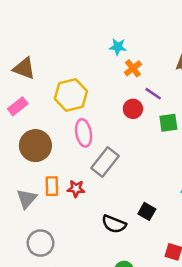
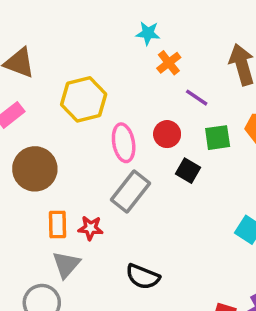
red circle: (133, 109) -> (167, 134), moved
pink ellipse: (84, 133) -> (124, 143), moved
gray triangle: (27, 199) -> (66, 265), moved
black square: (147, 211) -> (188, 171), moved

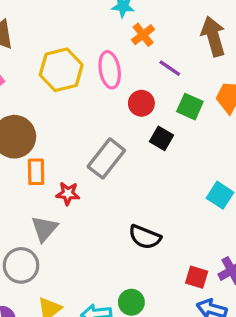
green square: (218, 138) -> (190, 107), turned 32
pink ellipse: (124, 143) -> (110, 70), moved
orange rectangle: (57, 225) -> (36, 172), moved
black semicircle: (143, 277) -> (145, 237), moved

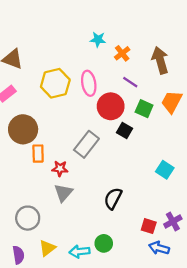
orange cross: (143, 35) -> (122, 53), moved
red circle: (141, 103) -> (111, 106), size x1.5
gray triangle: (44, 229) -> (63, 193), moved
black semicircle: (145, 237) -> (113, 198), turned 95

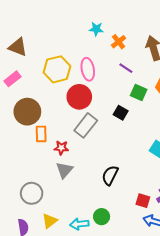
red circle: (111, 106) -> (79, 97), moved

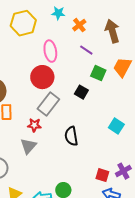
yellow hexagon: (57, 69) -> (23, 23), moved
red star: (61, 148) -> (34, 125), moved
black semicircle: (110, 175) -> (71, 136), moved, turned -36

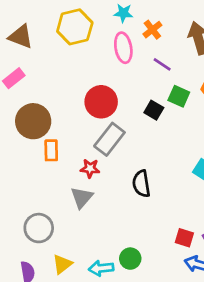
pink ellipse: (50, 51) -> (123, 48), moved
black square: (81, 92) -> (154, 110), moved

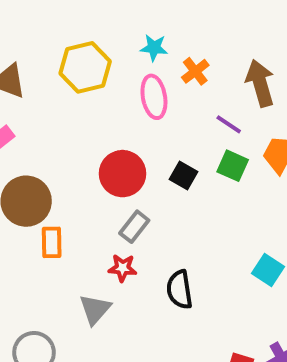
purple line: (162, 64) -> (229, 124), moved
black square: (154, 110) -> (183, 176), moved
gray rectangle: (109, 139) -> (134, 227), size x0.7
red star: (90, 168) -> (122, 268), moved

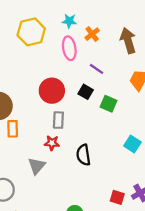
purple line: (229, 124) -> (97, 69), moved
green square: (233, 166) -> (108, 104), moved
gray rectangle: (134, 227) -> (58, 120), turned -35

